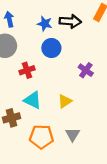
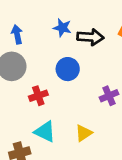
blue star: (45, 24) -> (62, 28), moved
purple cross: (86, 70) -> (109, 96), turned 32

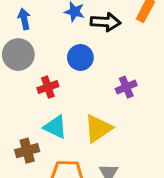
yellow triangle: (84, 133) -> (98, 128), size x1.5

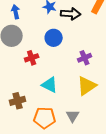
cyan triangle: (55, 127) -> (50, 85), moved
yellow triangle: (98, 128) -> (87, 86), moved

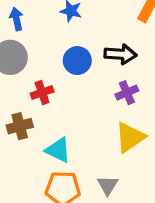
black arrow: (71, 14) -> (120, 54), moved
cyan triangle: (50, 85) -> (58, 150), moved
brown cross: (18, 101) -> (20, 126), moved

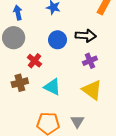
red cross: (42, 93) -> (35, 61), turned -32
yellow triangle: (130, 137) -> (92, 90), turned -50
cyan triangle: (58, 150) -> (52, 87), moved

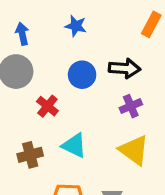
brown cross: (20, 83) -> (30, 155), moved

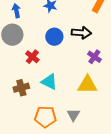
purple cross: (131, 106) -> (94, 57), moved, turned -32
yellow triangle: (134, 150) -> (87, 85), turned -35

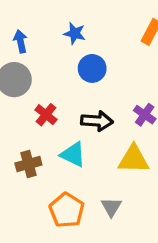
black arrow: (81, 33) -> (97, 121), moved
blue circle: (54, 37) -> (92, 68), moved
orange pentagon: (45, 117) -> (67, 210), turned 30

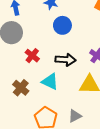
brown cross: (28, 164) -> (21, 88), turned -35
gray triangle: (111, 207) -> (75, 116), turned 32

